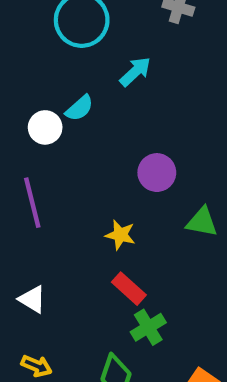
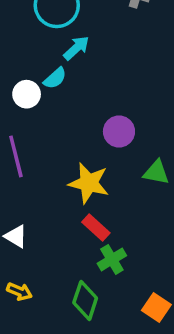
cyan arrow: (135, 72) -> (76, 48), moved
yellow star: (120, 235) -> (89, 183), size x1.6

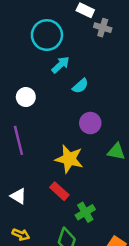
cyan semicircle: (55, 78) -> (80, 86), moved
red rectangle: (96, 227) -> (59, 191), moved

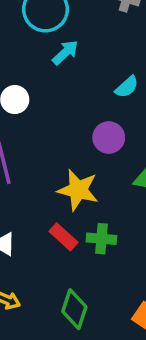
cyan semicircle: (80, 86) -> (127, 87), moved
green cross: (85, 212) -> (101, 239), moved, turned 36

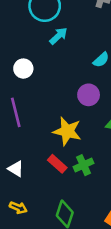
green cross: (101, 239) -> (84, 165), turned -30

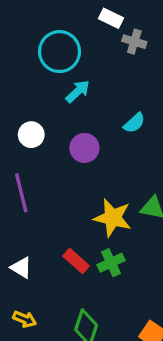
purple circle: (89, 95) -> (84, 148), moved
yellow star: (67, 131) -> (113, 218), moved

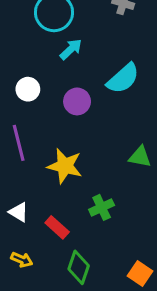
cyan semicircle: (134, 123) -> (123, 78), size x1.6
yellow star: (113, 218) -> (65, 166), moved
red rectangle: (76, 261) -> (57, 227), moved

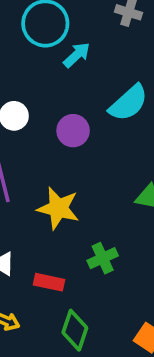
cyan arrow: (71, 49) -> (77, 55), moved
red rectangle: (57, 227) -> (49, 282), turned -30

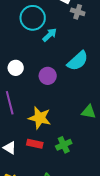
red rectangle: (49, 282) -> (35, 144), moved

